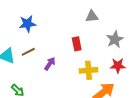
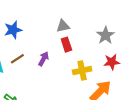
gray triangle: (92, 16) -> (63, 26), moved
purple arrow: (50, 64) -> (44, 59), moved

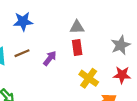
yellow cross: (82, 71) -> (89, 78), turned 36

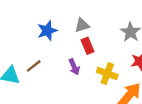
blue star: (23, 21) -> (47, 31), moved
purple arrow: (50, 58) -> (74, 67), moved, turned 133

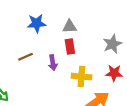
brown line: (34, 66) -> (26, 57), moved
yellow cross: (107, 74) -> (81, 77), turned -30

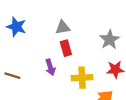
blue star: (37, 23) -> (16, 27), moved, turned 30
brown line: (26, 57) -> (12, 76), moved, turned 48

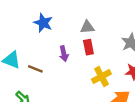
purple arrow: (50, 67) -> (64, 54), moved
yellow cross: (82, 78) -> (101, 77), turned -30

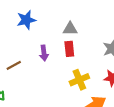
blue star: (43, 23) -> (26, 20), turned 30
brown line: (35, 69) -> (14, 65), turned -56

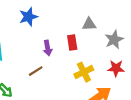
gray triangle: (70, 29) -> (89, 24), moved
brown line: (14, 65) -> (36, 71), moved

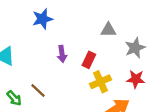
red rectangle: (72, 42) -> (89, 60), moved, turned 32
brown line: (36, 71) -> (38, 90), moved, turned 72

